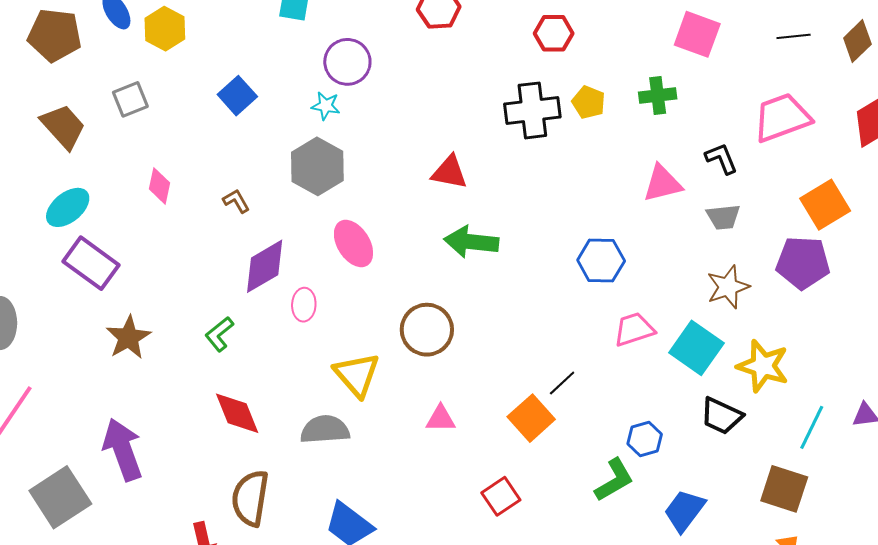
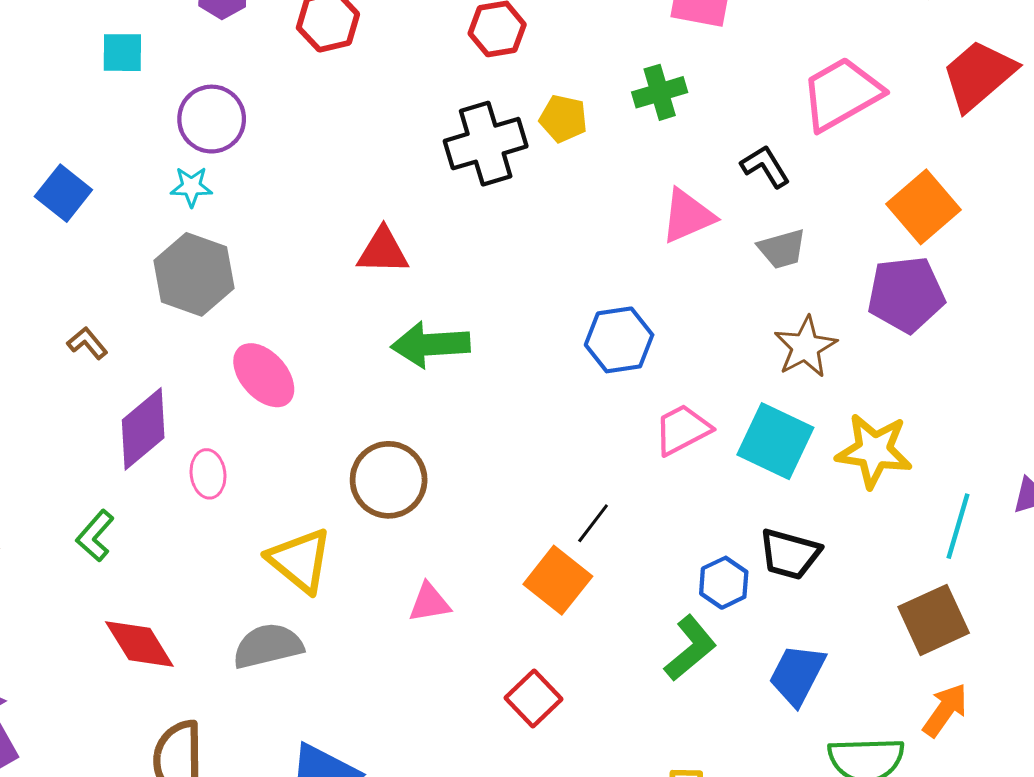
black trapezoid: (721, 416) -> (790, 554), moved
brown square: (784, 489) -> (934, 620), turned -33

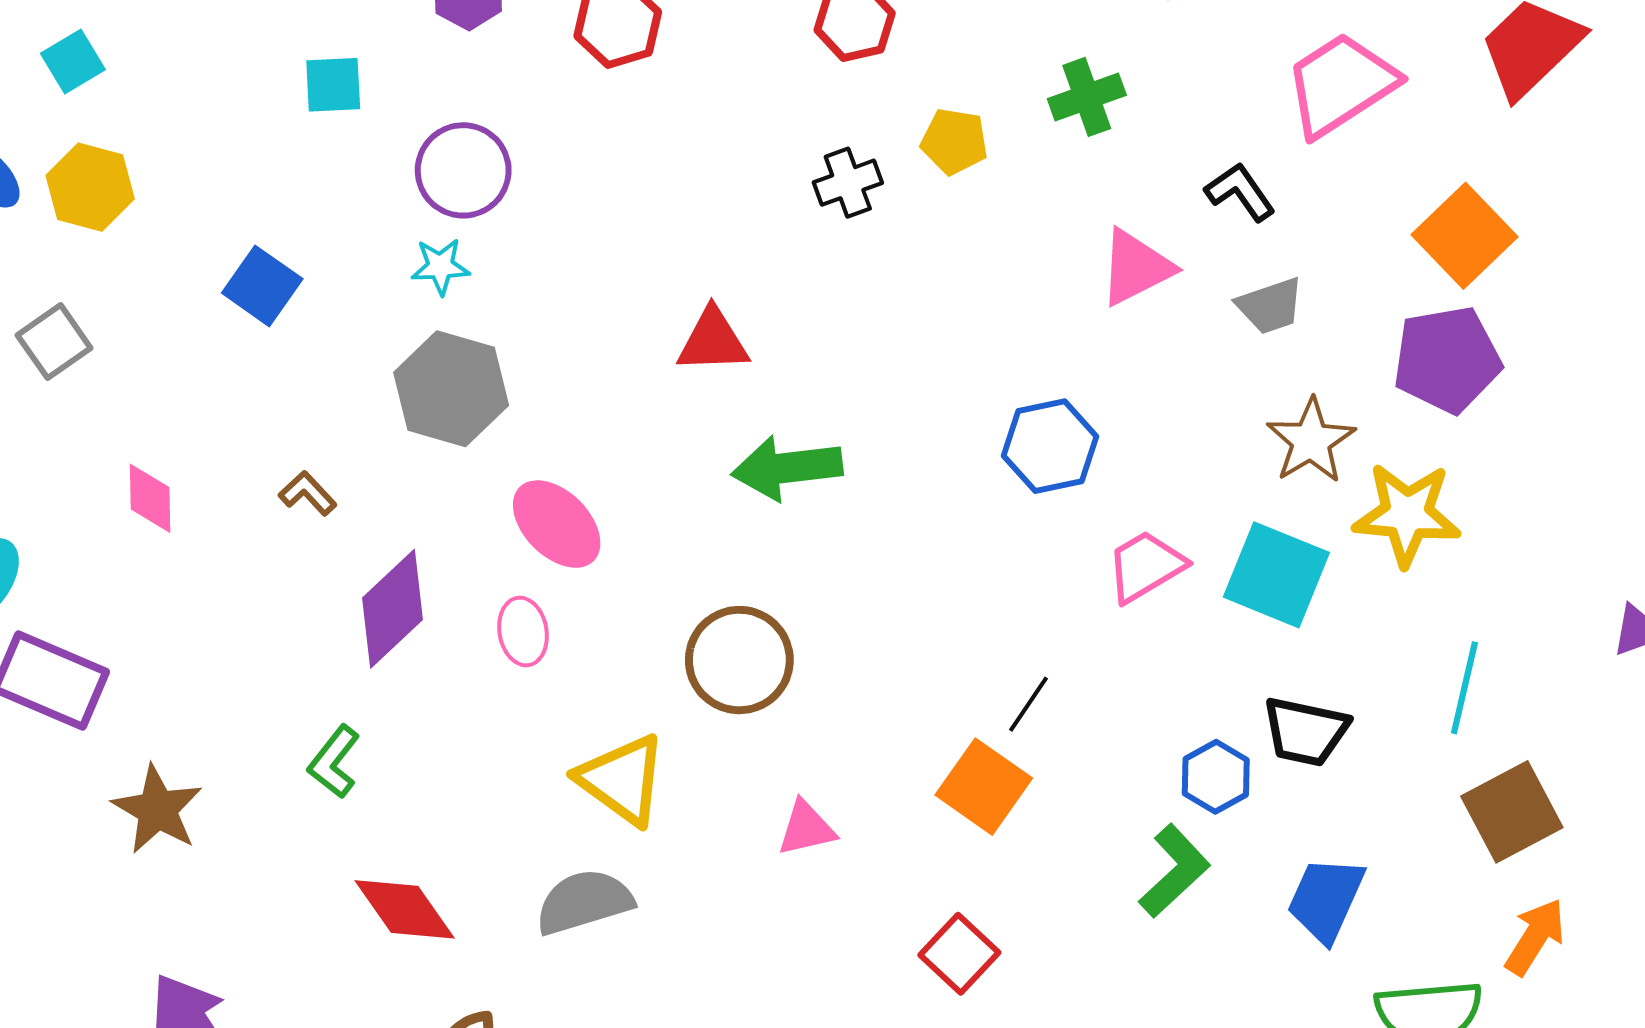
black cross: (486, 144) -> (848, 183), size x0.6
yellow star: (874, 451) -> (1407, 514), moved
pink ellipse: (208, 474) -> (523, 631), moved
cyan line: (958, 526) -> (1464, 688), moved

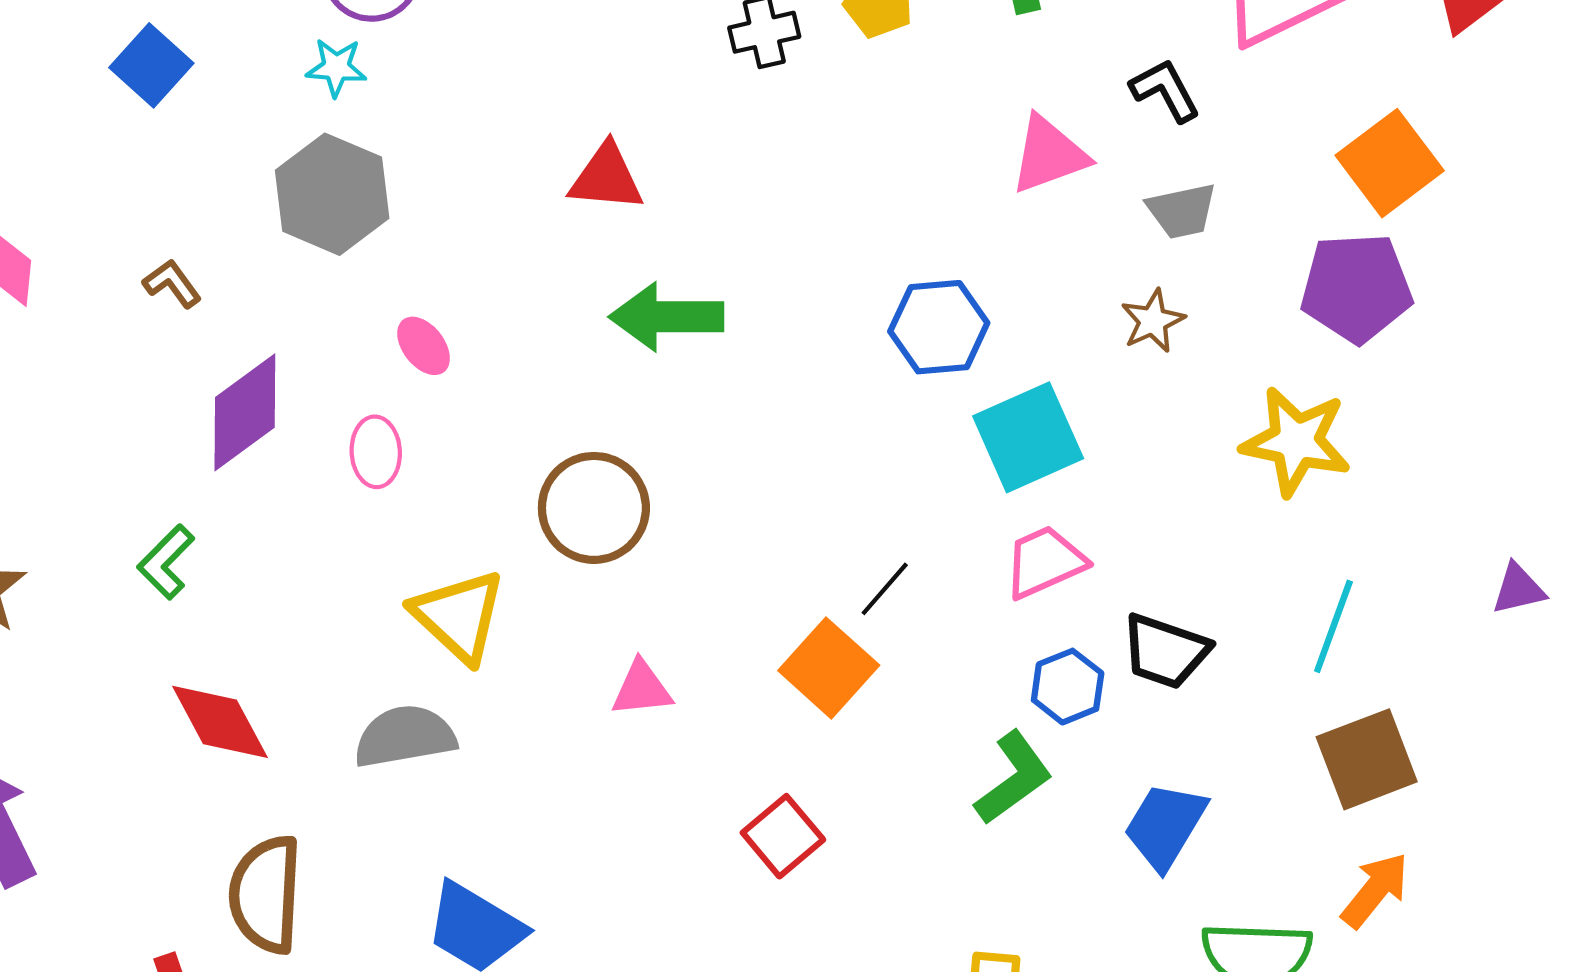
brown star: (1311, 441) -> (1153, 321), moved, size x0.7
pink ellipse: (557, 524) -> (424, 346), size x0.6
pink trapezoid: (1146, 566) -> (1045, 562), moved
cyan square: (1276, 575) -> (1028, 437), moved, turned 37

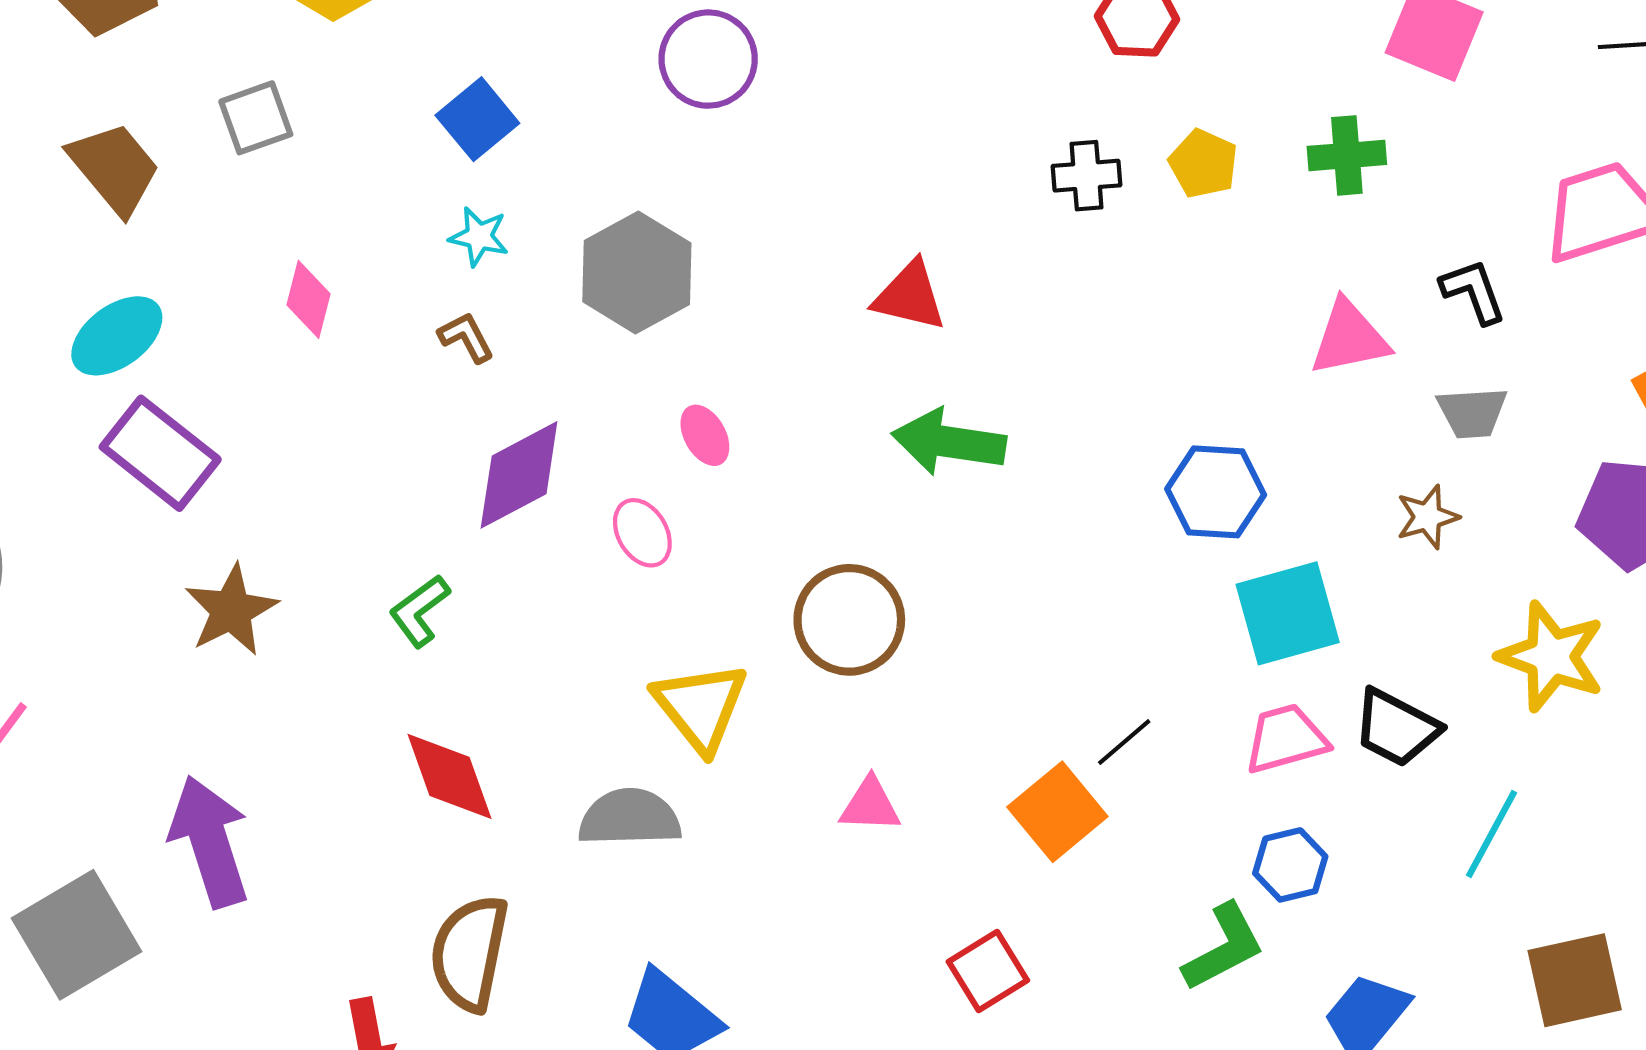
cyan star: (336, 67) -> (479, 237), moved
pink ellipse: (376, 452) -> (642, 533), turned -36
cyan line: (1333, 626) -> (1492, 834), moved
black trapezoid: (1165, 651) -> (1396, 728), moved

